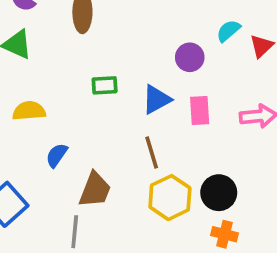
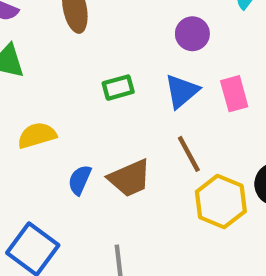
purple circle: (190, 57) -> (192, 34), moved
brown trapezoid: (95, 190) -> (130, 178), moved, turned 57

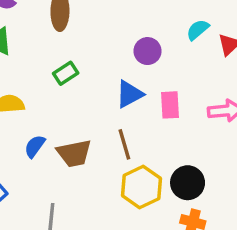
green rectangle: (118, 88) -> (66, 73), moved, turned -30

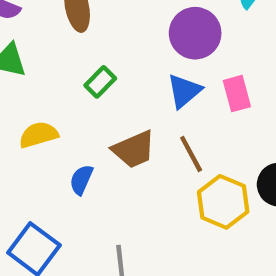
purple circle: (148, 51) -> (195, 33), size x1.5
brown trapezoid: (74, 153) -> (134, 149), moved

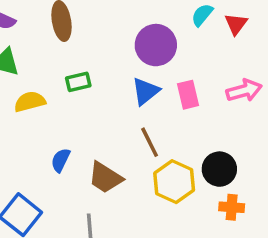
green rectangle: (100, 82) -> (78, 82), turned 30
yellow semicircle: (39, 135) -> (30, 102), moved
brown trapezoid: (134, 149) -> (105, 178), moved, turned 54

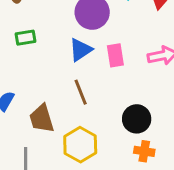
brown trapezoid: (105, 178) -> (42, 119), turned 36
yellow hexagon: (174, 182) -> (80, 145), moved

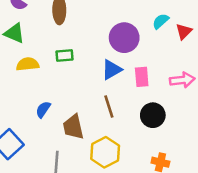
black circle: (137, 119) -> (153, 115), moved

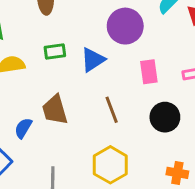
blue triangle: (112, 70) -> (93, 60), moved
blue semicircle: (43, 109) -> (23, 128), moved
brown trapezoid: (73, 127) -> (55, 110), moved

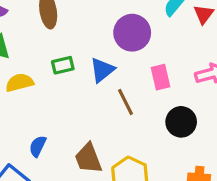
brown trapezoid: (55, 110) -> (88, 158), moved
brown line: (112, 110) -> (125, 102), moved

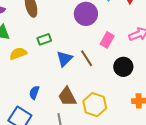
blue triangle: (102, 70) -> (64, 59), moved
pink rectangle: (161, 77) -> (107, 40), turned 49

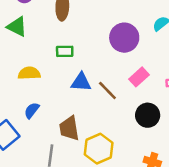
yellow semicircle: (18, 54) -> (29, 73), moved
brown line: (87, 58) -> (107, 90), turned -30
blue triangle: (64, 59) -> (81, 82), turned 30

